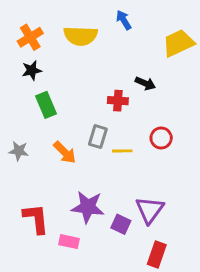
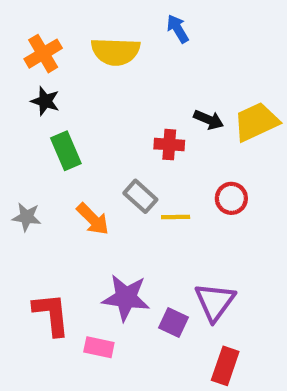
yellow trapezoid: (178, 43) -> (256, 122), moved
black star: (32, 70) -> (45, 101), turned 30
gray rectangle: (98, 137) -> (140, 196), turned -65

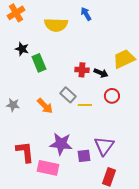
orange cross: (43, 54) -> (16, 13), moved
black arrow: (209, 120) -> (101, 73), moved
green rectangle: (66, 151) -> (39, 63), moved
purple square: (173, 322) -> (84, 156), turned -32
pink rectangle: (99, 347) -> (48, 168), size x1.5

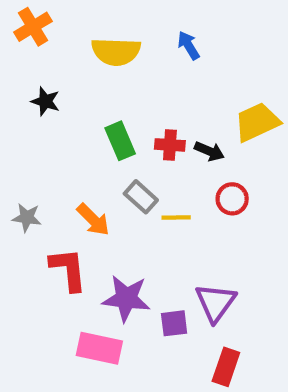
blue arrow: (86, 14) -> (189, 45), moved
green rectangle: (39, 63) -> (120, 141), moved
red L-shape: (25, 152) -> (68, 269), moved

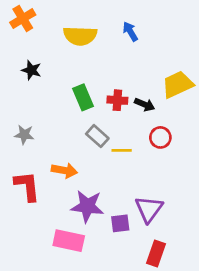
gray star: (27, 218) -> (24, 135), moved
orange arrow: (93, 220) -> (64, 170), moved, turned -35
red L-shape: (68, 269) -> (27, 186), moved

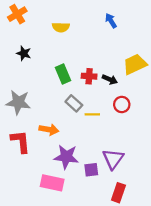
blue arrow: (130, 31) -> (111, 21), moved
yellow semicircle: (80, 36) -> (61, 27), size x0.7
gray star: (24, 135) -> (18, 102), size x1.6

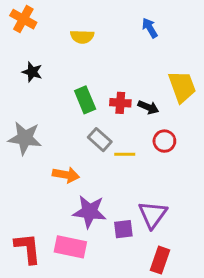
orange cross: (17, 14) -> (23, 19), turned -30
yellow trapezoid: (135, 64) -> (182, 87), turned 95
red L-shape: (20, 142) -> (28, 248), moved

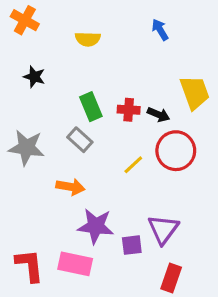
gray rectangle: (100, 140) -> (80, 140), moved
red circle: (164, 141) -> (176, 151), size x1.6
yellow line: (125, 154) -> (133, 165), turned -42

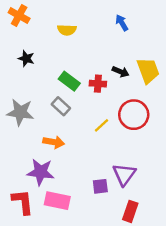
green rectangle: (91, 107) -> (69, 81), turned -30
black arrow: (158, 115) -> (121, 72), moved
purple star: (96, 226) -> (41, 172), moved

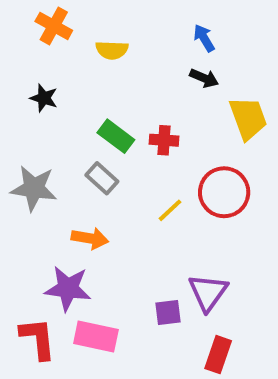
orange cross: (19, 16) -> (54, 26), moved
black arrow: (121, 72) -> (204, 78), moved

